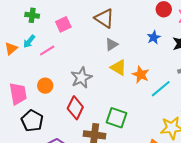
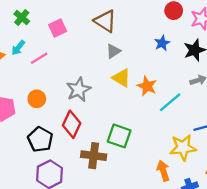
green cross: (32, 15) -> (22, 18), turned 32
black pentagon: (32, 121) -> (40, 139), moved

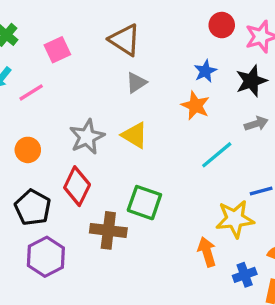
yellow triangle: (121, 78) -> (135, 135), moved
orange star: (147, 86) -> (195, 106), moved

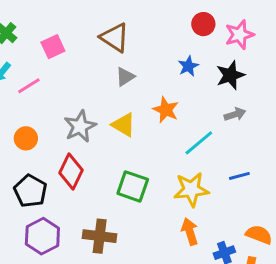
orange star: (195, 106) -> (166, 110), moved
yellow star: (235, 219) -> (191, 189), moved
brown cross: (108, 230) -> (100, 236), moved

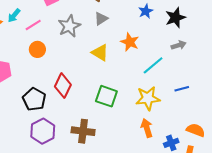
gray star: (80, 126) -> (69, 26), moved
orange circle: (26, 138) -> (37, 49), moved

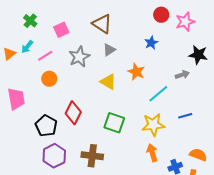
black star: (175, 18) -> (198, 55), moved, turned 30

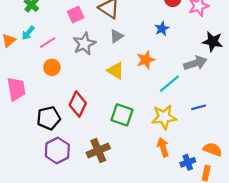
pink square: (61, 30) -> (76, 15), moved
orange star: (136, 72) -> (146, 60), turned 30
gray arrow: (182, 75) -> (195, 63), size x1.5
black pentagon: (46, 126) -> (49, 118), turned 30
brown cross: (92, 156) -> (98, 150), turned -30

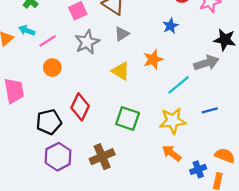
cyan arrow: (28, 33) -> (27, 30), turned 72
orange arrow: (163, 147) -> (172, 153), turned -36

